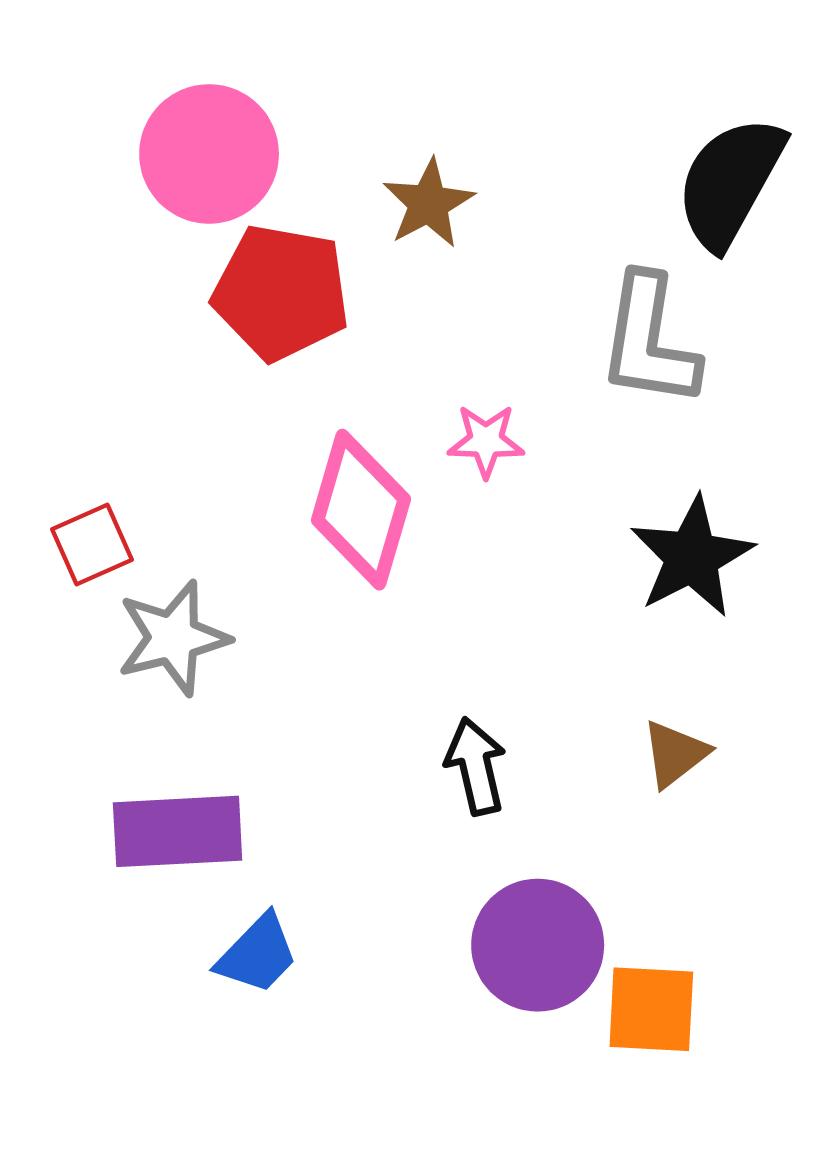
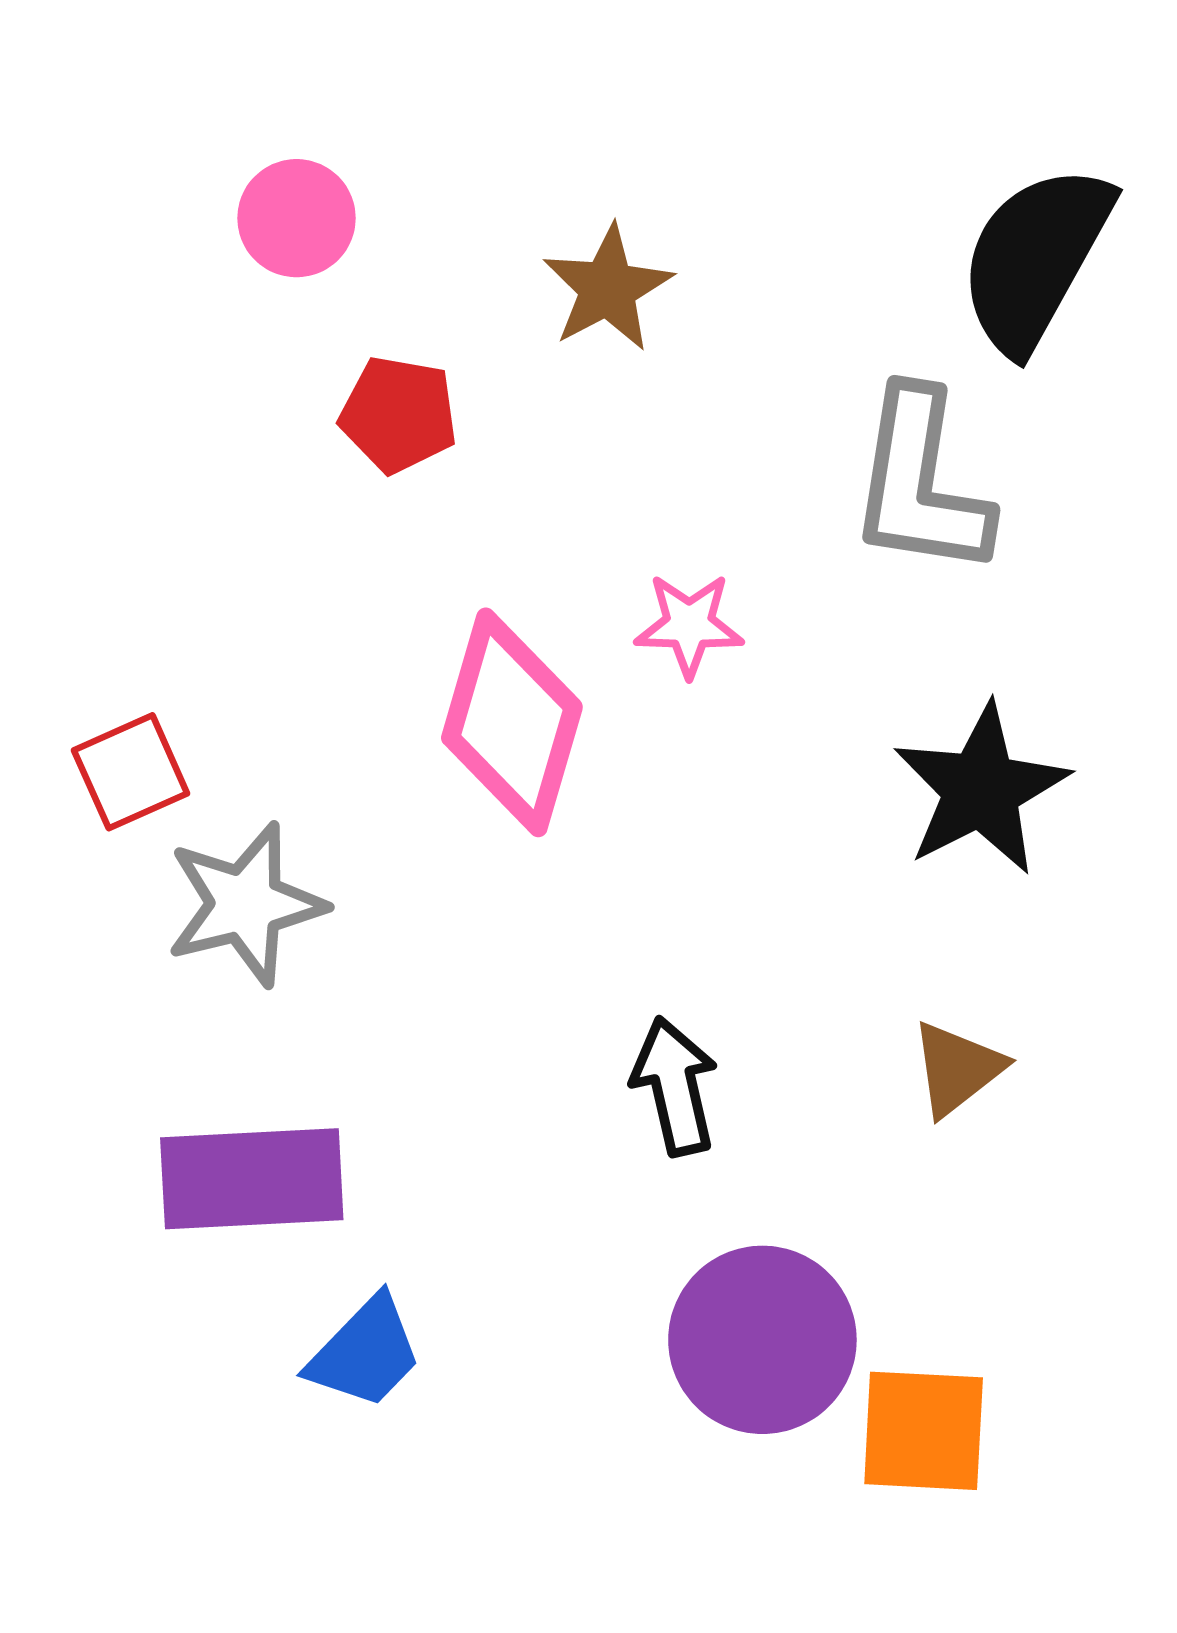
pink circle: (209, 154) -> (297, 218), size x0.6
red pentagon: (281, 292) -> (399, 414), size x0.6

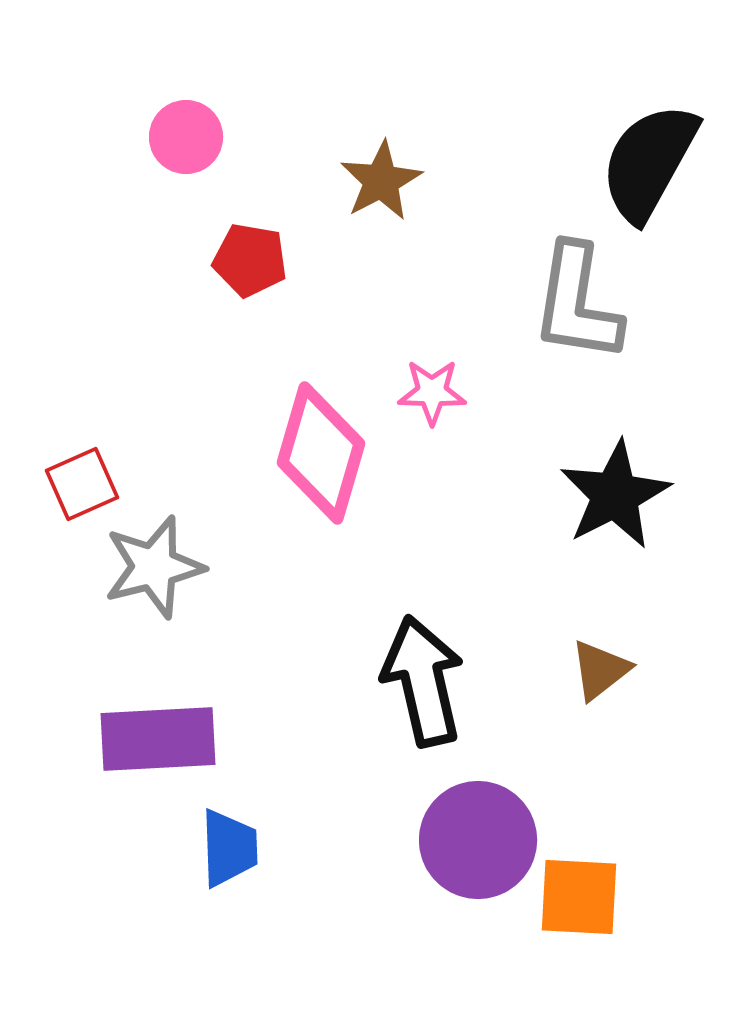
black arrow: (675, 1086) -> (423, 681), size x1.5
blue trapezoid: (365, 1353) -> (229, 848), turned -46

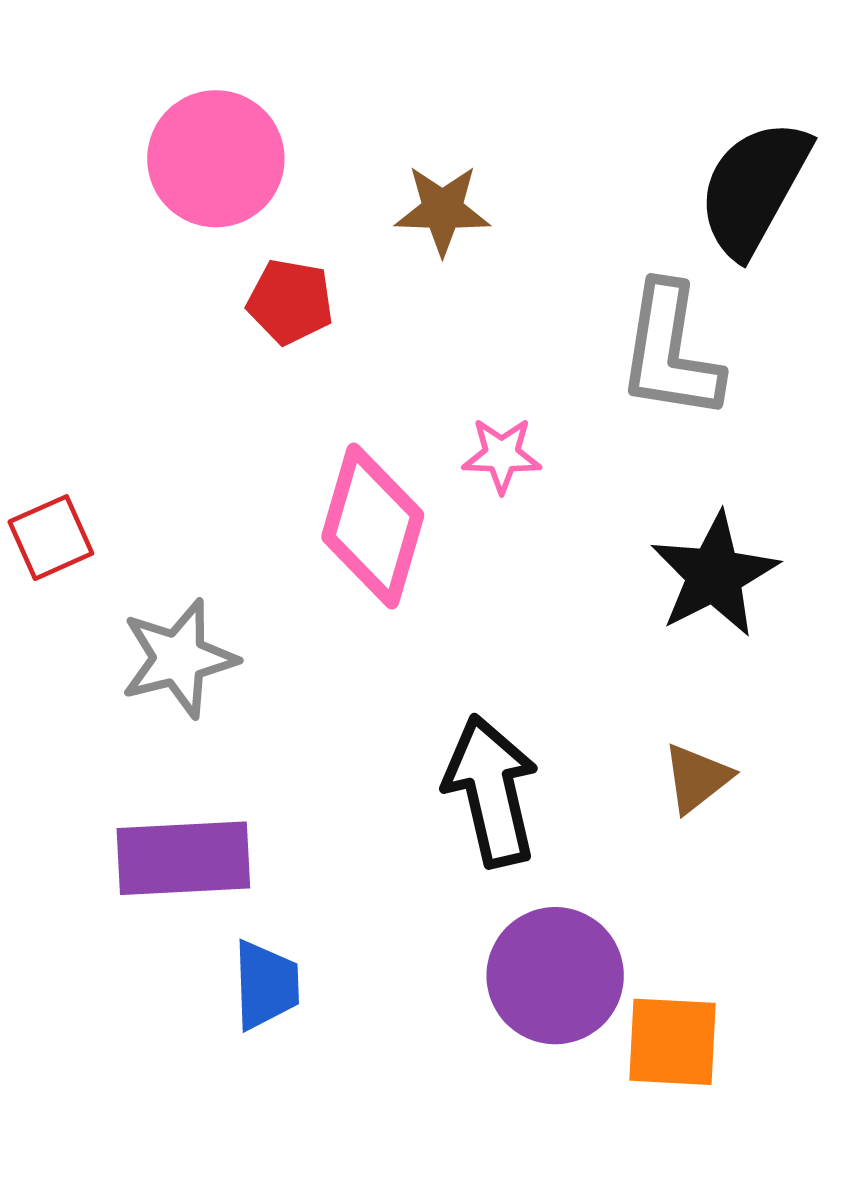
pink circle: (186, 137) -> (216, 159), size x1.6
brown star: (381, 181) -> (442, 210), turned 30
red square: (82, 484) -> (51, 538), moved

